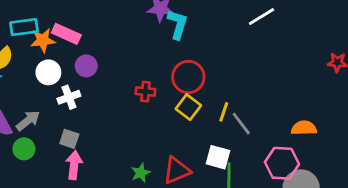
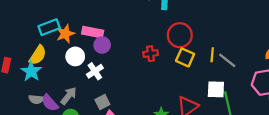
pink rectangle: (66, 34) -> (93, 32), moved
gray square: (69, 139) -> (102, 102), turned -32

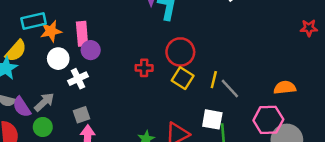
pink rectangle: (93, 32) -> (82, 34), turned 66

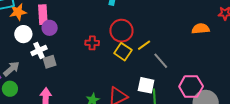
yellow line: (214, 80) -> (144, 45), moved, turned 40
orange semicircle: (285, 88) -> (201, 29), moved
gray square: (81, 115) -> (50, 62), moved

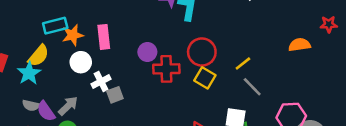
purple circle: (50, 28) -> (147, 52), moved
red cross: (92, 43) -> (166, 69), size x1.5
yellow line: (144, 45) -> (243, 63), moved

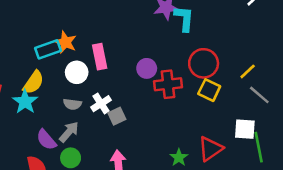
orange star: (73, 35) -> (65, 42), moved, turned -30
white circle: (81, 62) -> (77, 72), moved
gray semicircle: (31, 105) -> (72, 104), moved

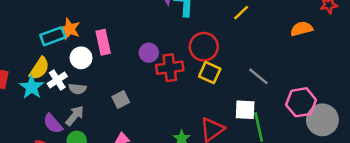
yellow line: (248, 71) -> (241, 13), moved
white cross: (101, 104) -> (57, 80), moved

